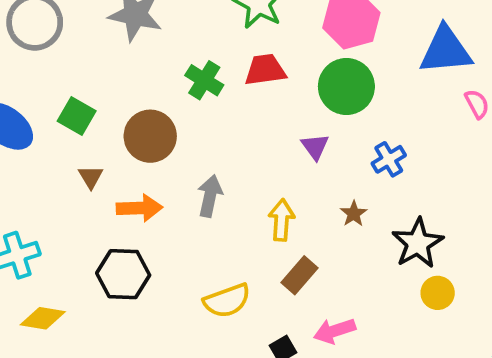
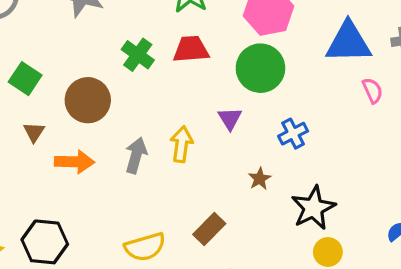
yellow arrow: (282, 220) -> (182, 144), moved
black hexagon: (123, 274) -> (45, 242), moved

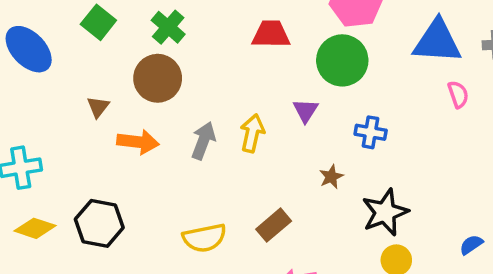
green cross: (138, 55) -> (168, 27), moved
green square: (25, 79) -> (98, 22), moved
blue cross: (293, 134) -> (371, 132), turned 32

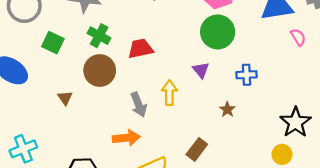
red trapezoid: (271, 34) -> (140, 49), moved
gray arrow: (203, 141) -> (139, 105), turned 150
orange arrow: (138, 142) -> (126, 138), moved
black star: (385, 212) -> (296, 122), moved

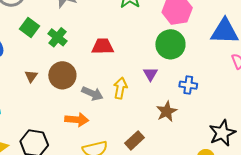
green cross: (99, 36) -> (57, 37), moved
brown circle: (100, 71) -> (62, 75), moved
gray arrow: (139, 105) -> (92, 93), turned -55
brown star: (227, 109) -> (167, 111), size x1.5

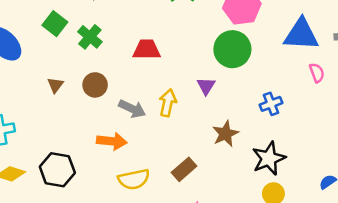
brown circle: (62, 75) -> (95, 85), size x0.7
blue cross: (188, 85) -> (271, 104), moved, turned -30
black star: (222, 133) -> (269, 158), moved

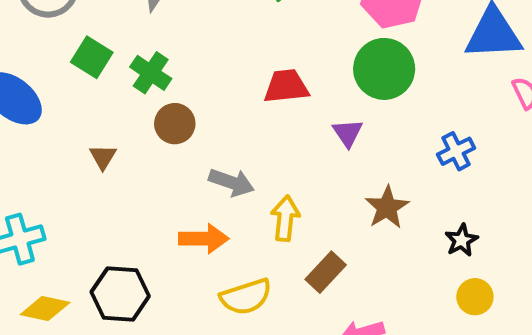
red trapezoid: (147, 50) -> (286, 86), moved
brown circle: (95, 85) -> (175, 124), moved
yellow arrow: (168, 103) -> (285, 218), moved
black star: (269, 158) -> (462, 240), size x0.6

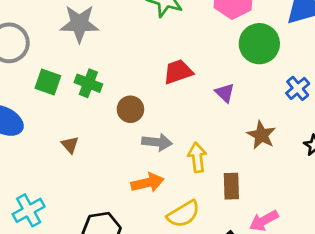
green circle: (384, 69) -> (259, 44), moved
brown circle: (175, 124) -> (130, 109), moved
brown rectangle: (326, 272) -> (231, 186), turned -32

